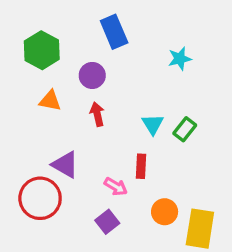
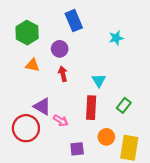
green rectangle: (185, 129) -> (124, 105), moved
red rectangle: (141, 166) -> (91, 108), size x1.5
pink arrow: (116, 186) -> (61, 121), moved
purple square: (107, 222) -> (77, 149), moved, turned 32

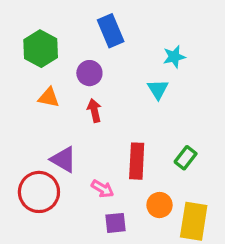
cyan triangle: (99, 80) -> (158, 89), moved
pink arrow: (61, 121) -> (102, 189), moved

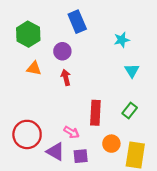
cyan triangle: (158, 89) -> (132, 71), moved
purple triangle: (63, 159) -> (56, 152), moved

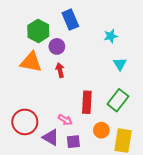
green hexagon: (28, 34) -> (38, 31), moved
orange triangle: (34, 68) -> (31, 62), size x1.6
green rectangle: (130, 111) -> (118, 100), size x1.5

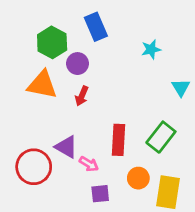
cyan triangle: (120, 64) -> (181, 88), moved
red arrow: (60, 70) -> (82, 96), turned -144
purple triangle: (51, 137) -> (66, 147), moved

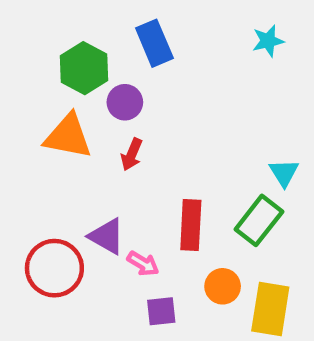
cyan star: (151, 49) -> (268, 41), moved
cyan triangle: (181, 88) -> (284, 173), moved

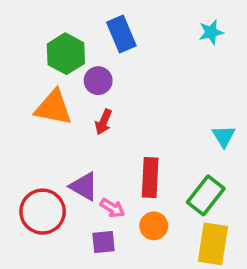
green rectangle: (259, 220) -> (206, 195), moved
orange circle: (223, 286) -> (154, 226), moved
purple square: (161, 311) -> (104, 242), moved

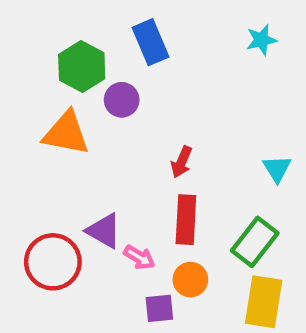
red arrow: (104, 122) -> (182, 162), moved
purple square: (104, 242) -> (159, 308), moved

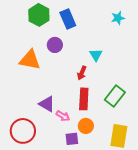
green hexagon: (82, 67) -> (39, 15), moved
cyan triangle: (277, 169) -> (96, 55), moved
green rectangle: (255, 242) -> (115, 96), moved
red circle: (53, 262) -> (23, 131), moved

